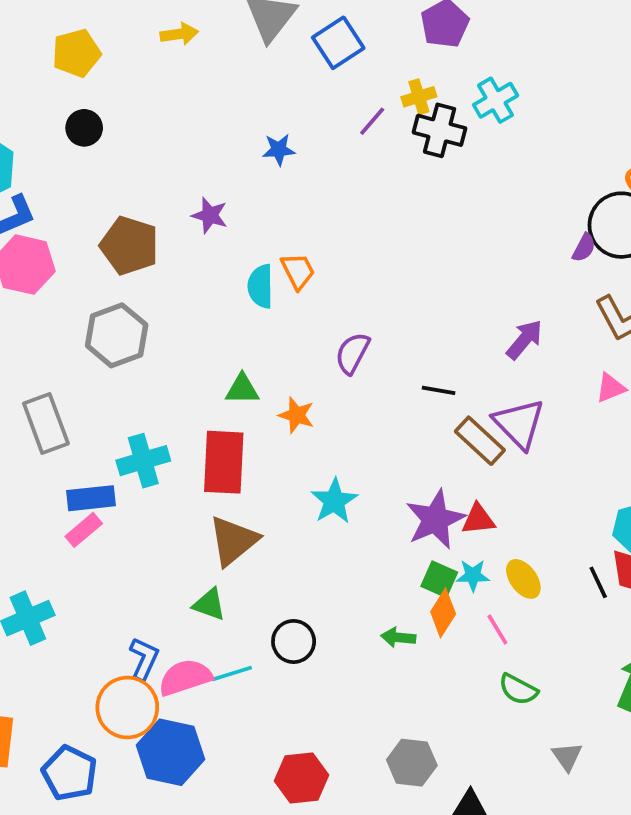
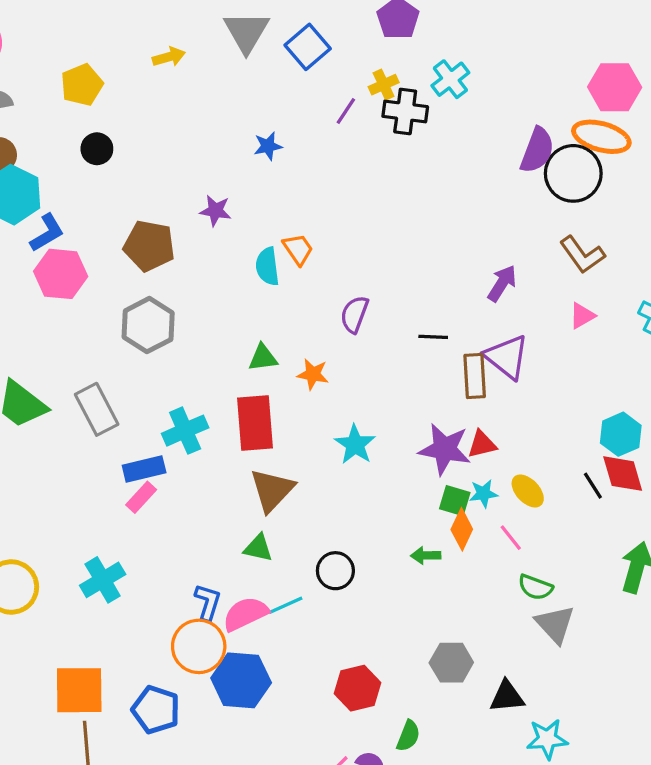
purple semicircle: (584, 248) -> (537, 150), moved, size x1.8
brown rectangle: (480, 441) -> (475, 376), turned 51
purple star: (435, 519) -> (445, 449), turned -30
gray triangle: (567, 756) -> (555, 624), moved, size x1.5

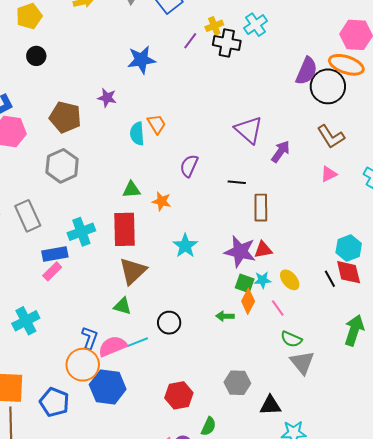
blue star: (268, 146) -> (141, 60), size x1.6
purple triangle: (507, 357) -> (249, 130), moved

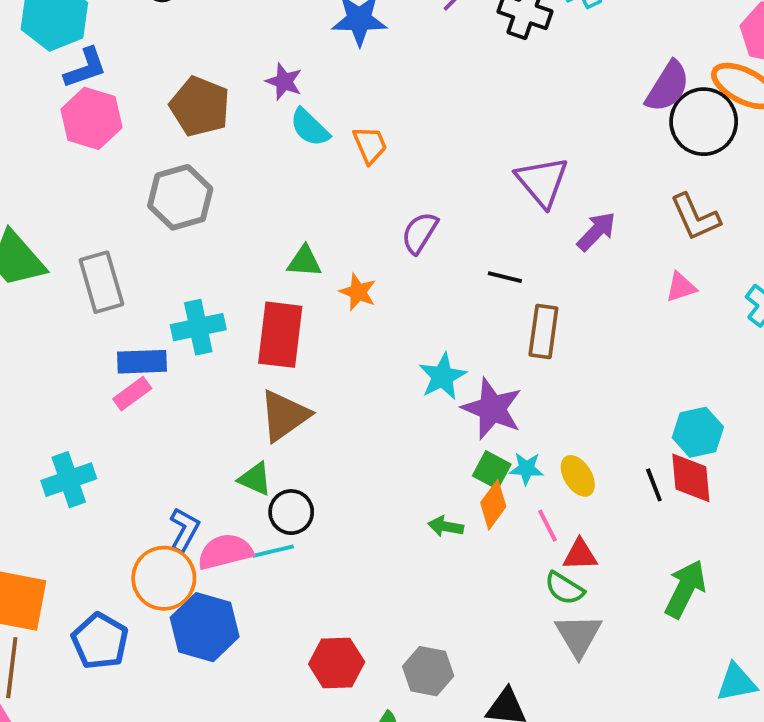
cyan semicircle: (137, 134) -> (310, 127), moved, turned -50
cyan star: (185, 246) -> (442, 376), moved
red triangle: (263, 250) -> (580, 555), moved
black circle: (169, 323) -> (291, 512), moved
gray hexagon: (237, 383) -> (428, 671), moved

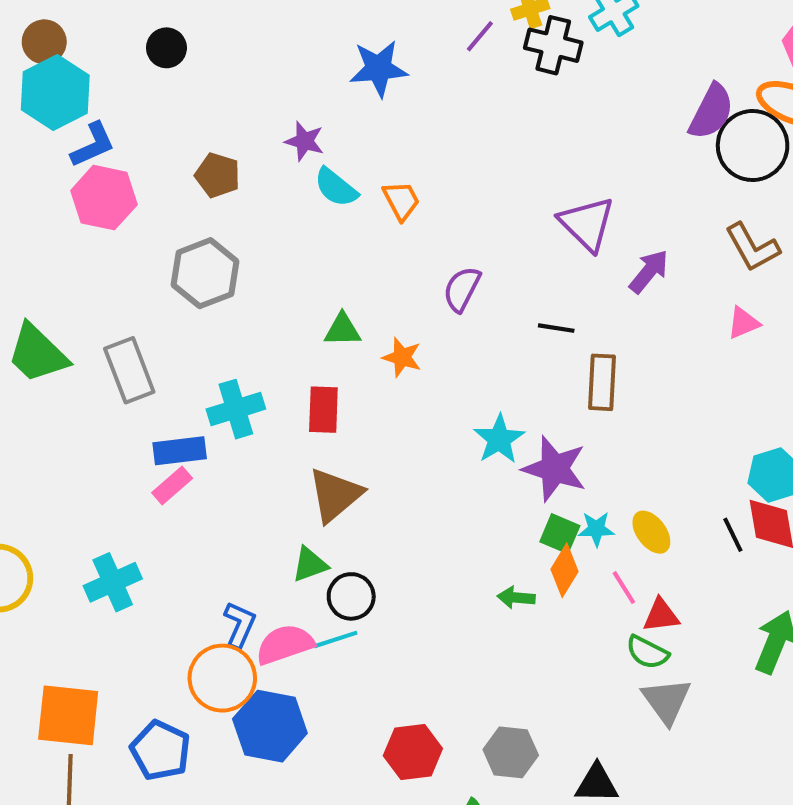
brown pentagon: (200, 106) -> (218, 175), size x0.7
red rectangle: (280, 335) -> (323, 410), size x0.7
green triangle: (255, 479) -> (310, 565), turned -39

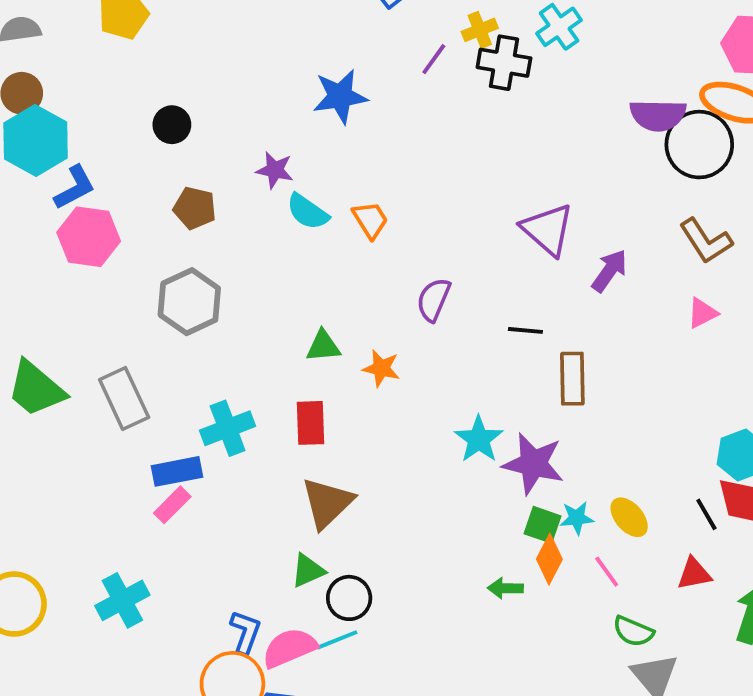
black circle: (166, 48) -> (172, 125), moved
purple semicircle: (711, 112) -> (658, 115), turned 68
red triangle: (661, 615) -> (694, 574), moved

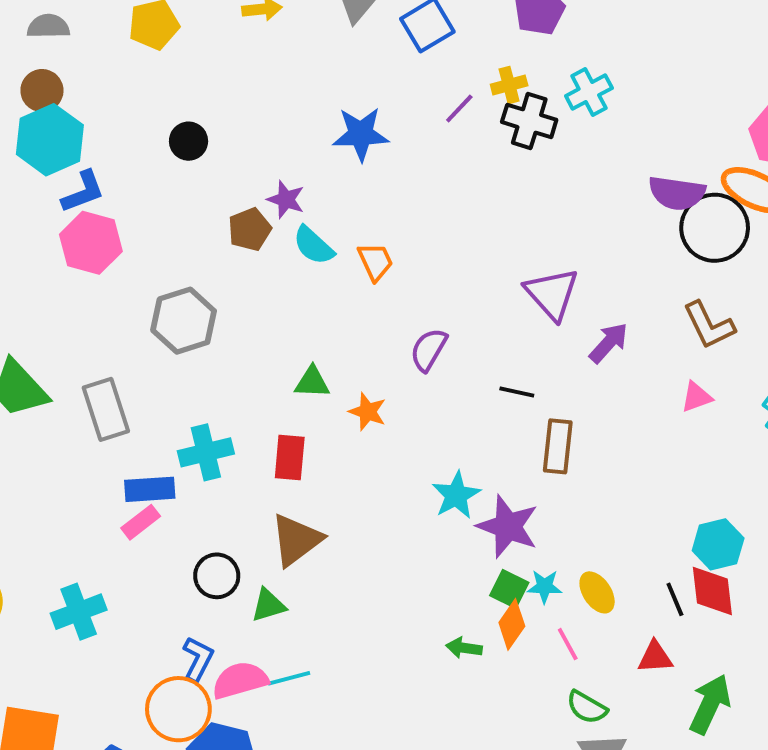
brown pentagon: (195, 208) -> (250, 229), moved, turned 30
black circle: (349, 598) -> (217, 576), moved

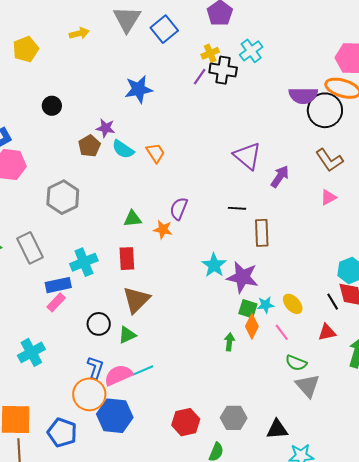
purple line: (459, 109) -> (200, 77), moved
purple semicircle: (429, 350) -> (179, 209), moved
green arrow: (464, 648) -> (229, 342), turned 96

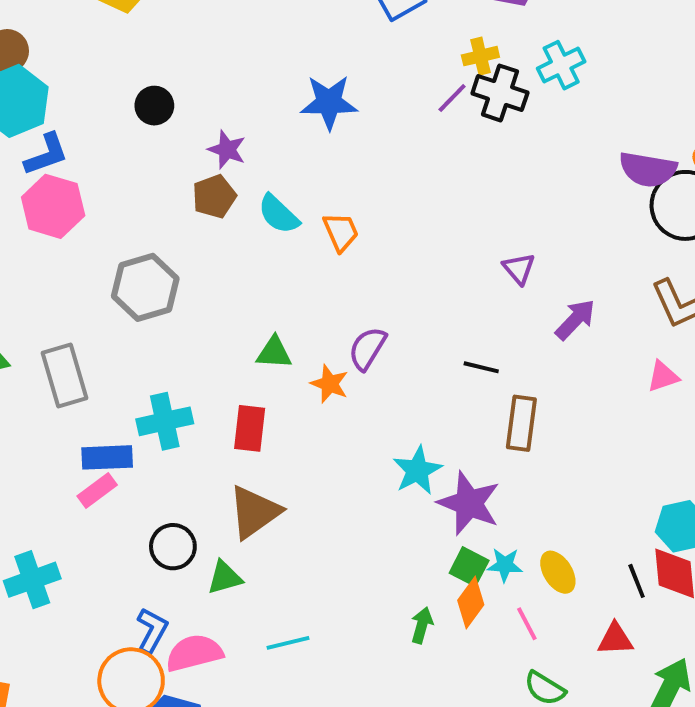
purple star: (106, 128) -> (227, 150), moved
purple triangle: (247, 156) -> (519, 269), size x0.6
cyan line: (143, 370) -> (288, 643), moved

